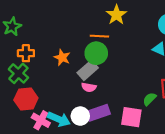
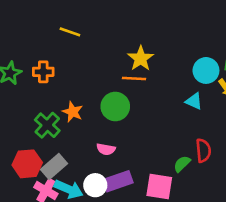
orange line: (99, 36) -> (134, 78), moved
orange cross: (26, 53) -> (43, 72), moved
gray rectangle: (88, 70) -> (54, 167), moved
green cross: (18, 73) -> (47, 125), moved

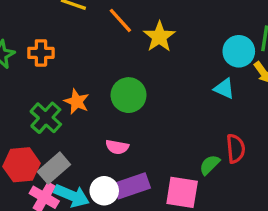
orange line: (134, 78) -> (120, 20), moved, turned 45

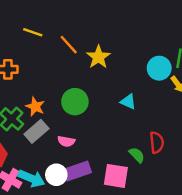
cyan triangle: (224, 89) -> (128, 102), moved
green semicircle: (210, 165) -> (137, 155), turned 91
gray rectangle: (54, 168) -> (36, 131), moved

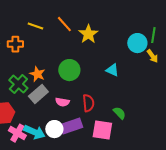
yellow line: (33, 32) -> (35, 26), moved
red semicircle: (157, 143) -> (88, 103), moved

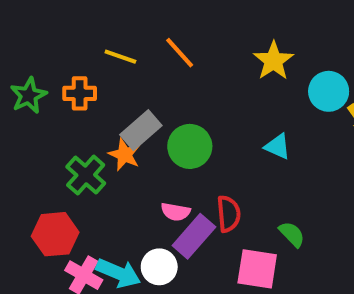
yellow star: (88, 34) -> (273, 61), moved
gray rectangle: (38, 94) -> (141, 130), moved
purple rectangle: (71, 126) -> (194, 236), moved, turned -30

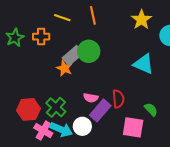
orange line: (180, 53) -> (93, 15), turned 30
green circle: (190, 146) -> (89, 51), moved
cyan triangle: (278, 146) -> (144, 64), size x1.5
green cross: (86, 175) -> (56, 107), moved

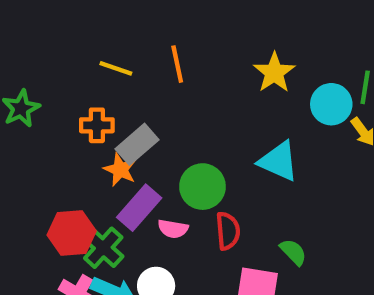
orange cross: (41, 37) -> (97, 125), moved
green circle: (89, 51) -> (202, 187), moved
red hexagon: (28, 109) -> (72, 233), moved
purple rectangle: (100, 110) -> (139, 208), moved

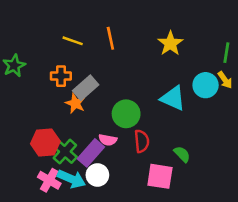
cyan circle: (331, 104) -> (206, 85), moved
purple rectangle: (139, 208) -> (91, 153), moved

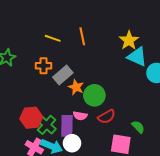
cyan triangle: (173, 98) -> (137, 57), moved
orange star: (75, 103) -> (76, 87), moved
red semicircle: (142, 141) -> (107, 117), turned 66
purple rectangle: (91, 153) -> (67, 126), turned -40

